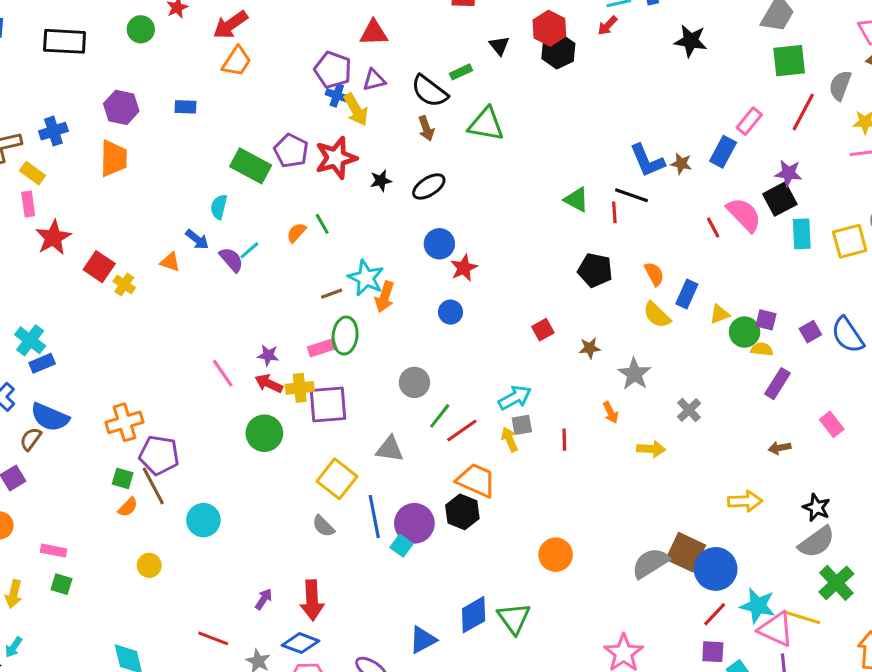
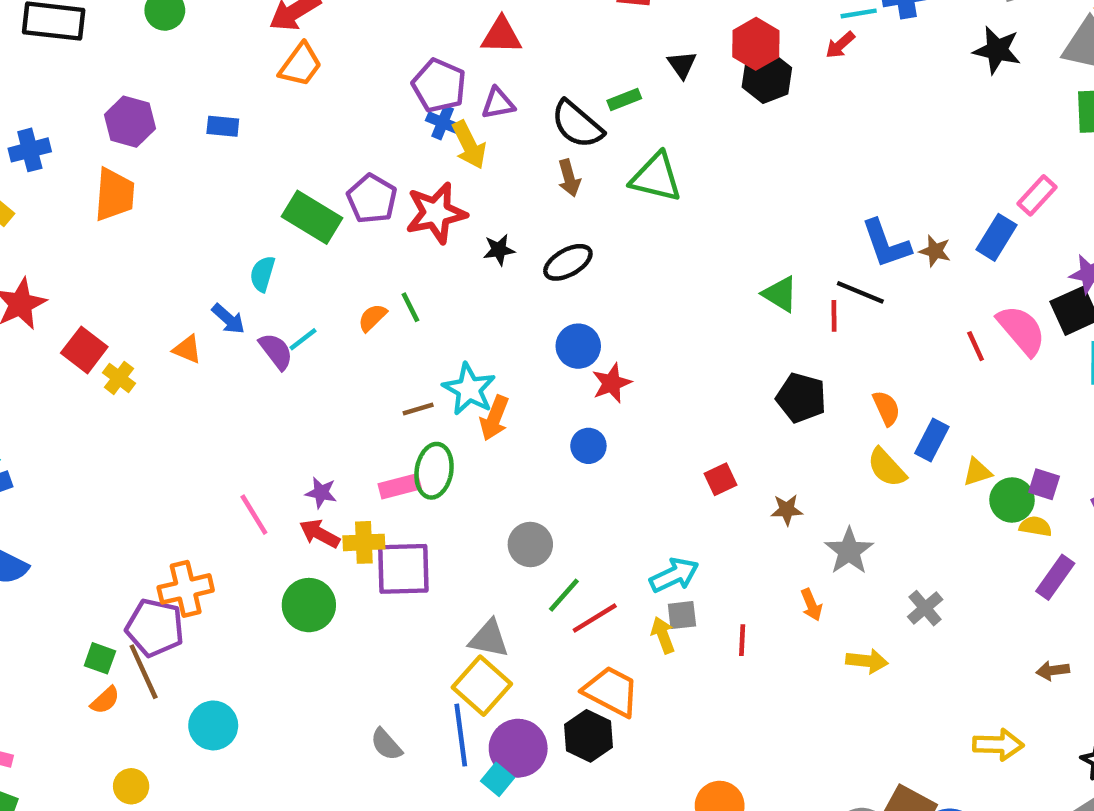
black star: (691, 41) -> (997, 50), moved
orange cross: (124, 422) -> (186, 589), moved
yellow square: (337, 479) -> (482, 686), moved

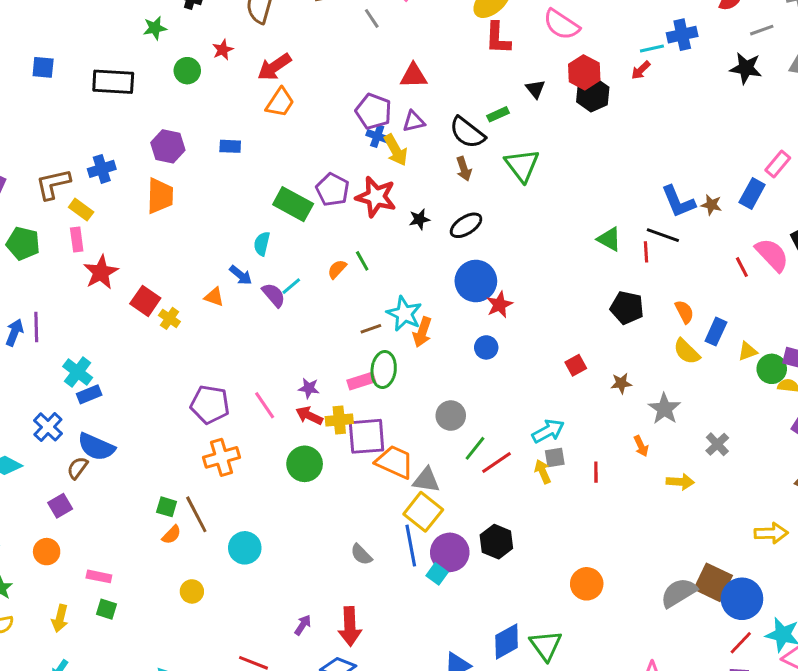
green triangle: (656, 177) -> (522, 165), turned 42
red star: (436, 213) -> (376, 197), turned 30
blue circle: (578, 346) -> (476, 281), size x1.4
purple pentagon: (155, 628) -> (210, 405), moved
orange trapezoid: (611, 691) -> (395, 462), moved

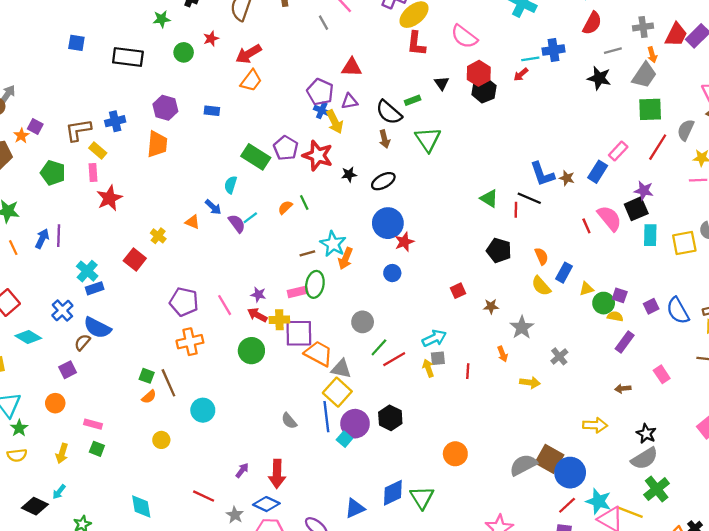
red square: (145, 301) -> (135, 259), moved

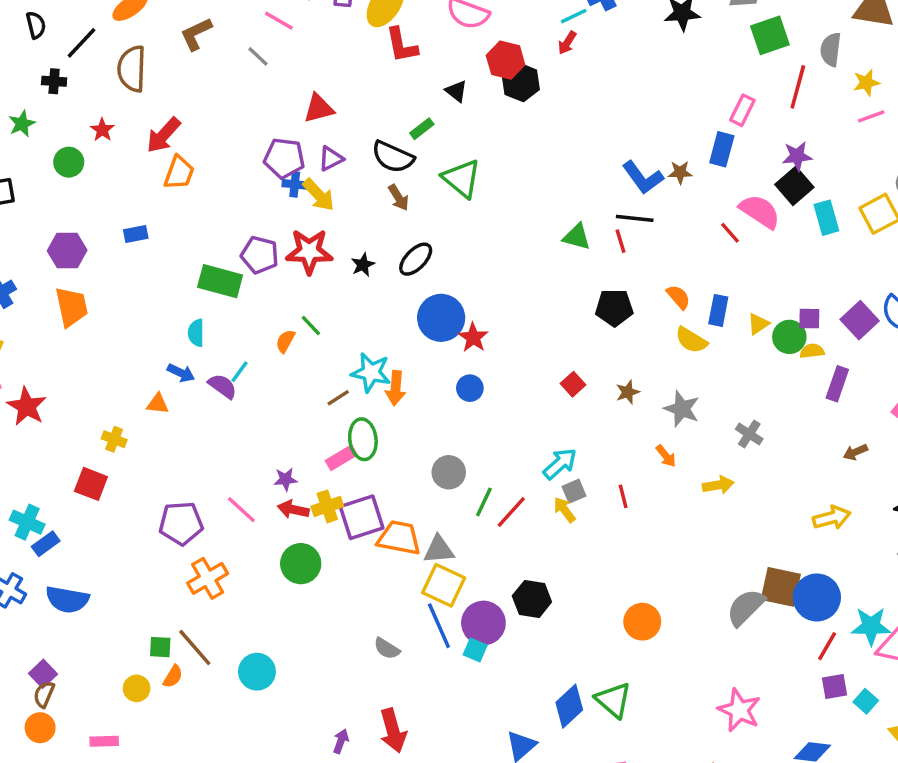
purple square: (651, 306) -> (860, 320), size x1.5
brown semicircle: (82, 342) -> (44, 694), moved
yellow circle: (161, 440) -> (137, 688), moved

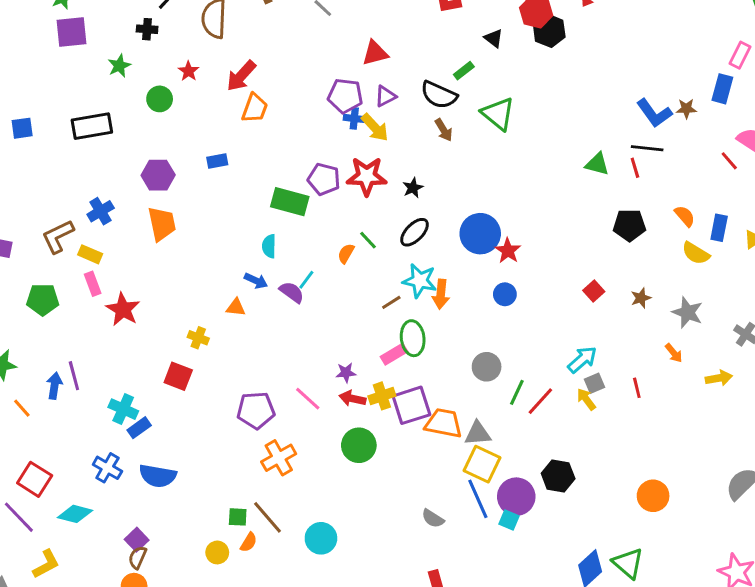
black ellipse: (416, 259) -> (415, 232), moved

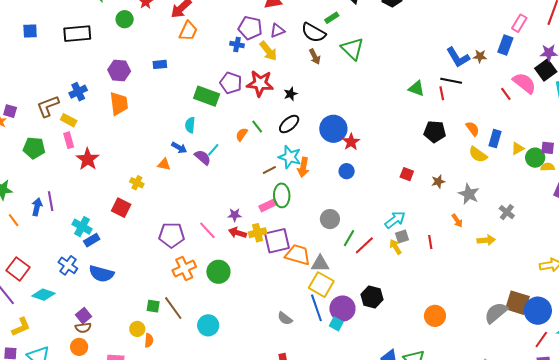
blue cross: (354, 118) -> (237, 45), moved
red square: (594, 291) -> (407, 174), turned -32
green circle: (359, 445) -> (218, 272), moved
orange semicircle: (249, 542) -> (149, 340), moved, turned -32
brown semicircle: (138, 557) -> (83, 328), turned -126

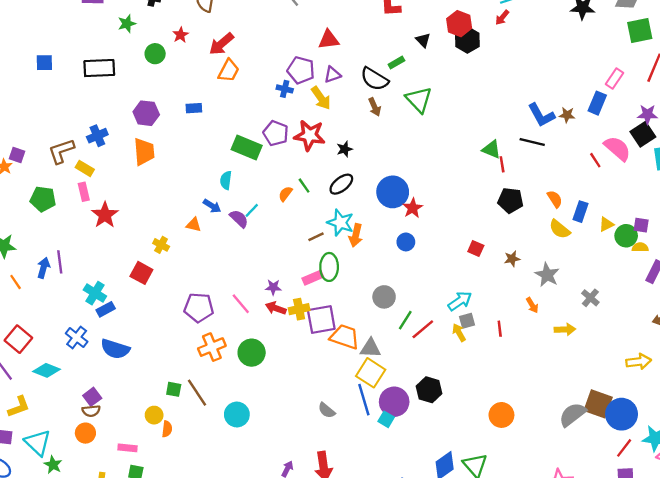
red line: (442, 93) -> (502, 164), moved

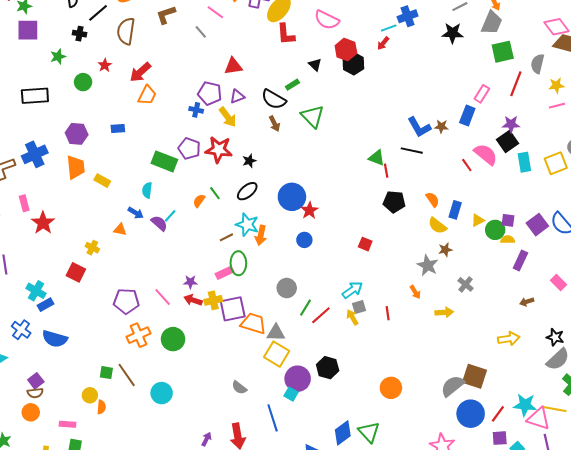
blue cross: (97, 136) -> (35, 154), size x1.4
yellow rectangle: (85, 168) -> (102, 181), moved
brown star: (512, 259) -> (445, 250), moved
blue line: (364, 400) -> (273, 418), moved
blue circle: (622, 414) -> (471, 414), moved

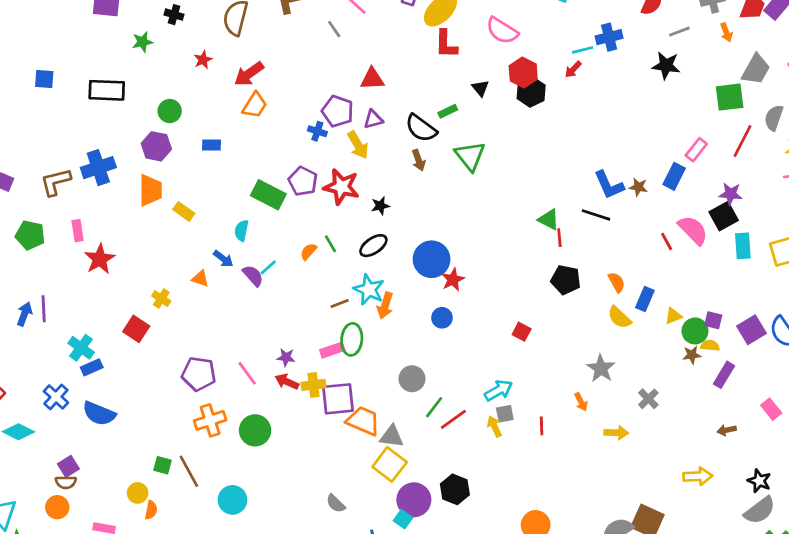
gray trapezoid: (492, 23) -> (756, 69), moved
green circle: (83, 82) -> (170, 111), moved
brown star: (445, 250) -> (692, 355), moved

